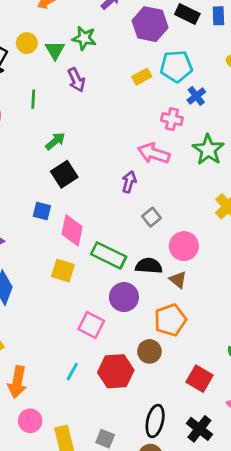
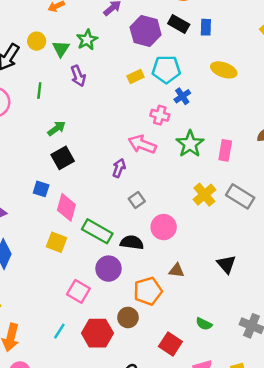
green star: (84, 38) -> (87, 40), turned 30
brown triangle: (178, 280) -> (177, 270), moved, turned -35

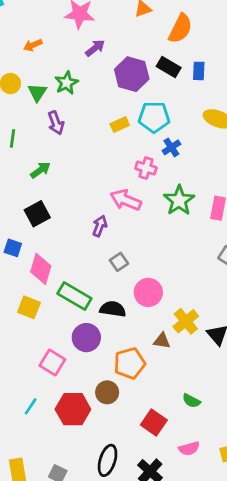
green arrow: (56, 128) -> (40, 170), moved
yellow cross: (204, 195) -> (186, 321), moved

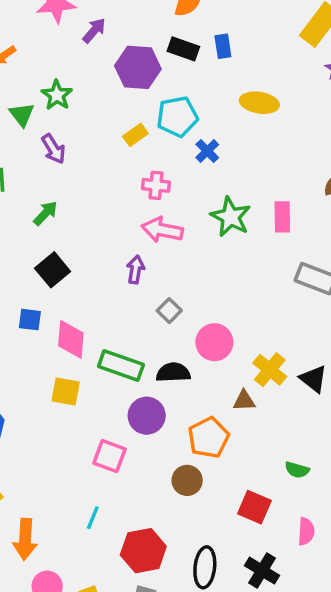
purple arrow: (95, 48) -> (94, 30), moved
pink cross: (146, 168) -> (156, 185), moved
red hexagon: (73, 409) -> (143, 551), moved
pink semicircle: (189, 448) -> (306, 531), turned -60

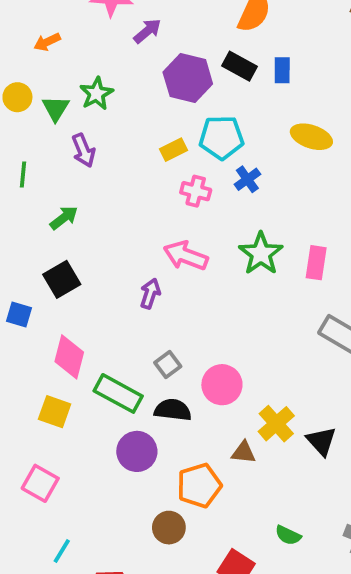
pink cross: (156, 185) -> (196, 191), moved
gray square: (169, 311) -> (168, 364), moved
blue square: (30, 320) -> (19, 315), moved
pink square: (110, 456) -> (40, 483), moved

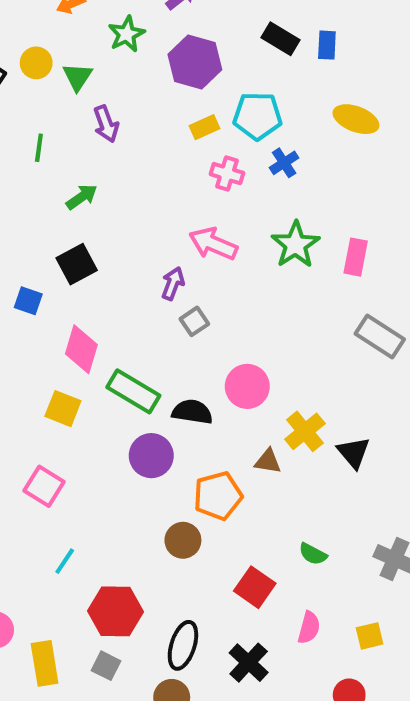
purple hexagon: (188, 78) -> (195, 62), moved
green star: (96, 94) -> (127, 34), moved
gray square: (168, 364) -> (194, 321), moved

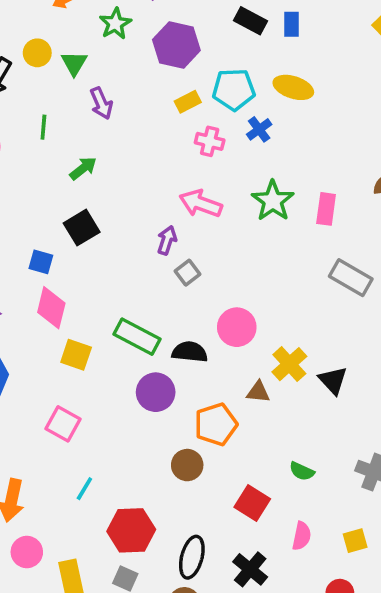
yellow ellipse: (356, 119) -> (293, 87), moved
pink diamond: (81, 349) -> (51, 308), moved

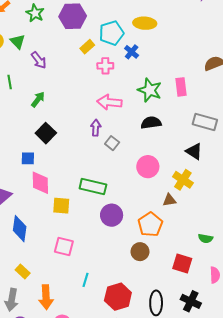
black semicircle: (190, 352) -> (151, 123), moved
black triangle: (333, 380) -> (194, 151), moved

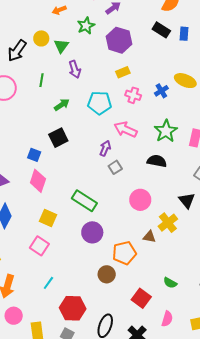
yellow ellipse: (145, 23) -> (185, 81), moved
cyan pentagon: (111, 33) -> (100, 103), moved
yellow square: (61, 206) -> (48, 218), moved

